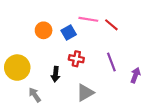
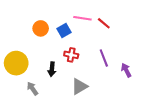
purple arrow: (135, 75) -> (126, 70), turned -48

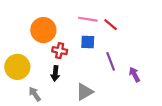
orange circle: (41, 28) -> (43, 30), size x1.5
blue square: (64, 30) -> (88, 42), moved, turned 32
red cross: (71, 55) -> (60, 51), moved

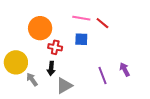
purple line: (111, 61) -> (102, 75), moved
gray triangle: (85, 92) -> (64, 86), moved
gray arrow: (35, 94) -> (32, 79), moved

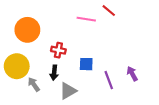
red line: (102, 23) -> (109, 11), moved
orange circle: (40, 28) -> (27, 30), moved
blue square: (81, 39) -> (86, 64), moved

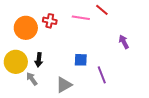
red cross: (58, 50) -> (50, 21), moved
black arrow: (54, 73) -> (39, 60), moved
purple arrow: (132, 74) -> (124, 42), moved

